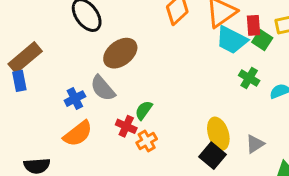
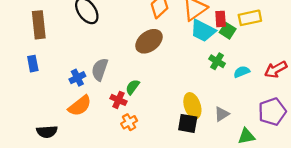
brown ellipse: (120, 53) -> (149, 41), moved
brown rectangle: (25, 58) -> (39, 25), moved, turned -56
gray semicircle: (103, 88) -> (100, 69), turned 60
orange cross: (147, 141) -> (129, 122), moved
black square: (212, 156) -> (188, 123), turned -30

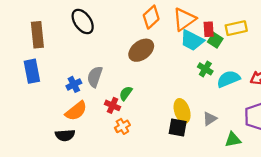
blue rectangle: (33, 64) -> (32, 71), size x1.5
cyan semicircle: (242, 72) -> (228, 79), size x1.5
black semicircle: (47, 132) -> (65, 135), moved

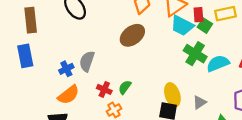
green cross: (205, 69) -> (195, 54), size x1.5
green semicircle: (126, 93) -> (125, 87), moved

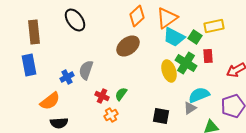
red rectangle: (198, 15) -> (208, 56), moved
cyan semicircle: (218, 63) -> (199, 95), moved
orange semicircle: (69, 95) -> (50, 101), moved
yellow ellipse: (172, 95) -> (169, 71), moved

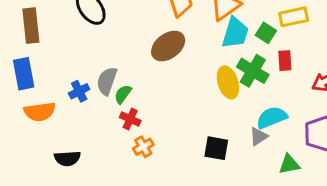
cyan trapezoid: (174, 37) -> (235, 33), turned -100
green semicircle: (121, 94) -> (123, 94), moved
orange semicircle: (50, 101) -> (40, 112), moved, turned 30

